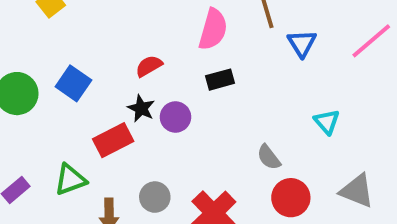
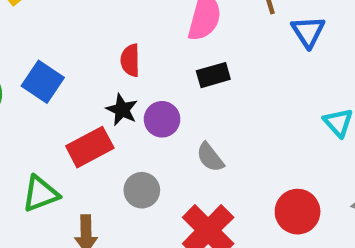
red semicircle: (149, 66) -> (130, 60), turned -60
gray semicircle: (269, 157) -> (210, 157), moved
gray circle: (155, 197) -> (142, 190), moved

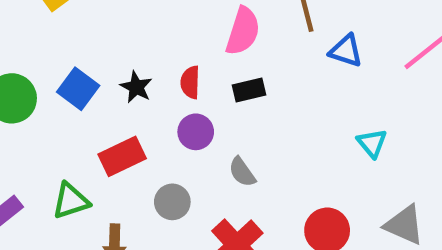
blue triangle: (308, 32) -> (346, 51), turned -42
red semicircle: (130, 60) -> (190, 82), moved
black star: (122, 110) -> (136, 87), moved

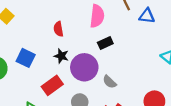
red semicircle: (190, 82) -> (58, 29), moved
black star: (136, 87) -> (61, 56), moved
purple circle: (196, 132) -> (84, 67), size x1.6

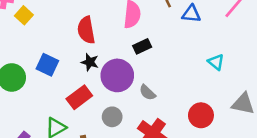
red semicircle: (58, 29) -> (86, 30), size x1.5

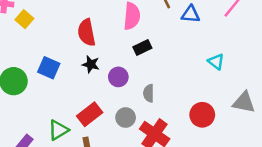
purple circle: (117, 75) -> (118, 77), size x0.6
gray semicircle: (147, 93) -> (149, 93), turned 48
red rectangle: (79, 97) -> (90, 114), moved
gray circle: (112, 117) -> (126, 118), moved

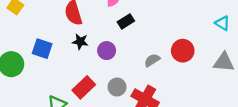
cyan triangle: (216, 62) -> (222, 23), moved
gray semicircle: (149, 93) -> (152, 60), moved, turned 63
red circle: (202, 115) -> (183, 51), moved

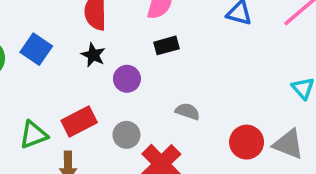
red circle: (183, 51) -> (247, 142), moved
gray semicircle: (152, 60) -> (188, 111), turned 35

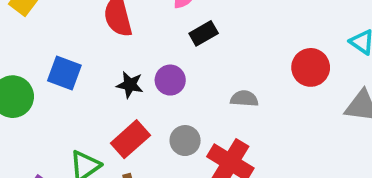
black star: (93, 55) -> (130, 85), moved
red circle: (247, 142) -> (311, 67), moved

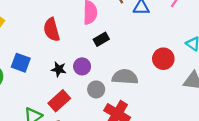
gray semicircle: (244, 99) -> (125, 77), size x1.6
gray circle: (185, 141) -> (96, 89), moved

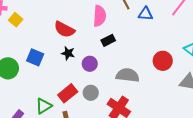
red semicircle: (52, 30) -> (64, 29), turned -50
black star: (59, 69) -> (68, 53), moved
gray circle: (96, 89) -> (91, 93), moved

